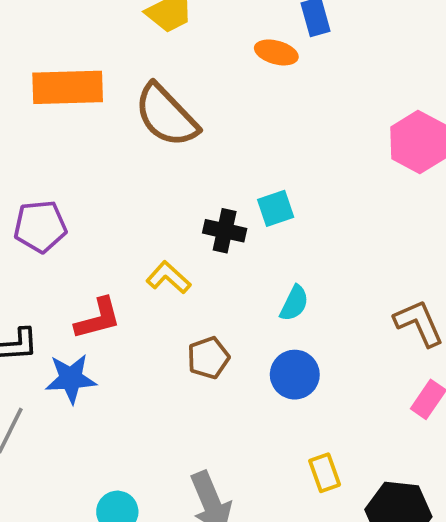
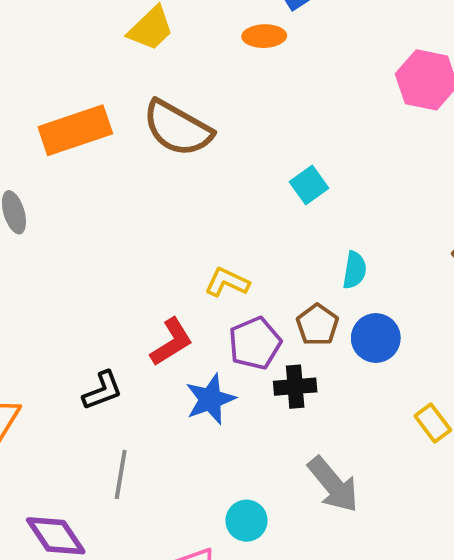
purple pentagon: (40, 226) -> (255, 343), moved
black cross: (225, 231) -> (295, 387), moved
brown pentagon: (208, 358) -> (317, 325), moved
blue star: (71, 379) -> (210, 399), moved

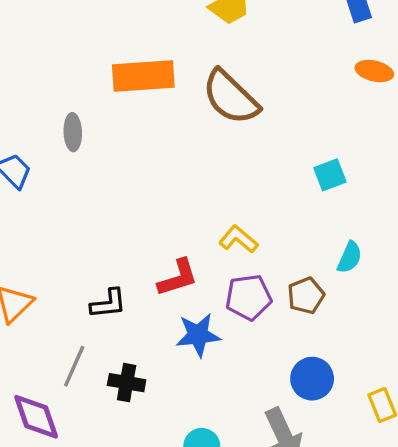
orange ellipse: (264, 36) -> (374, 71), moved
blue circle: (376, 338) -> (312, 379), moved
black cross: (295, 387) -> (127, 383), moved
gray line: (121, 474) -> (74, 366), moved

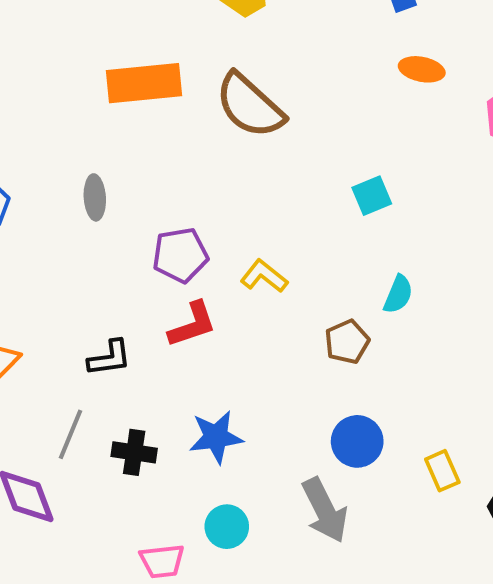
gray ellipse: (73, 132) -> (95, 197), moved
purple pentagon: (249, 297) -> (180, 255), moved
blue star: (198, 335) -> (216, 437), moved

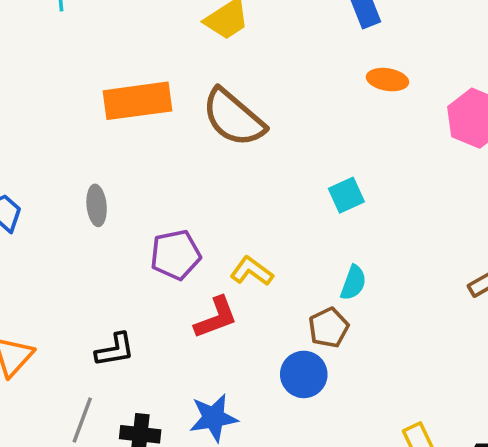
cyan semicircle: (398, 294) -> (353, 283), moved
red L-shape: (192, 324) -> (216, 318), moved
blue circle: (357, 441) -> (304, 374), moved

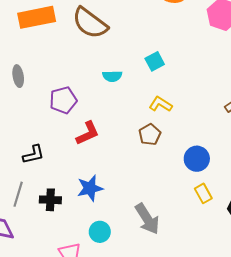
yellow L-shape: (252, 271) -> (160, 104), moved
cyan semicircle: (353, 283) -> (112, 76), moved, turned 72
blue circle: (304, 374) -> (197, 159), moved

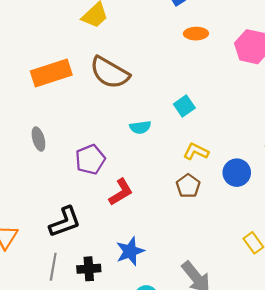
black L-shape: (33, 155) -> (65, 222), size x1.4
blue circle: (197, 159) -> (237, 173), moved

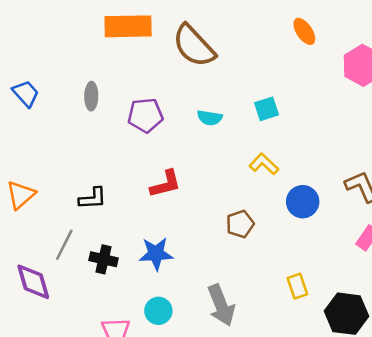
orange ellipse: (196, 34) -> (304, 31), turned 40
purple pentagon: (90, 159) -> (145, 115), moved
brown pentagon: (188, 186) -> (240, 224), moved
black L-shape: (65, 222) -> (93, 198), size x0.7

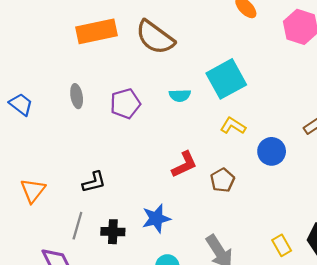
cyan square: (266, 109) -> (226, 79), size x1.8
red L-shape: (166, 184) -> (184, 164), moved
yellow rectangle: (297, 286) -> (282, 245), moved

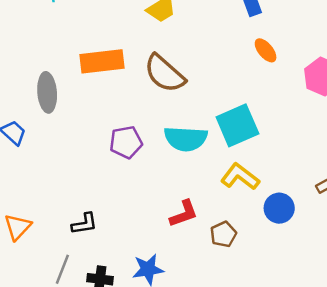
cyan semicircle: (180, 95) -> (186, 139), size x1.8
gray ellipse: (77, 96) -> (47, 92), moved, size x1.5
yellow L-shape: (233, 126) -> (240, 177), size x1.4

